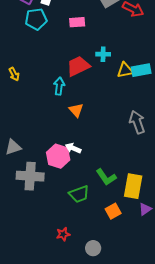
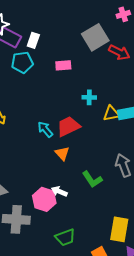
red trapezoid: (78, 66) -> (68, 126), moved
cyan arrow: (59, 86) -> (45, 129), turned -48
green L-shape: (106, 177) -> (92, 179), moved

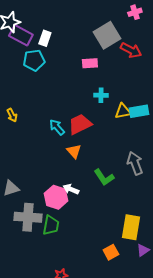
pink rectangle: (63, 65) -> (90, 63), moved
green trapezoid: (65, 237) -> (51, 225), moved, turned -60

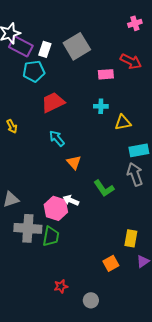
gray square: (107, 35) -> (77, 46), moved
pink rectangle: (90, 63) -> (106, 74), moved
cyan rectangle: (139, 111) -> (139, 150), moved
red trapezoid: (80, 124) -> (53, 102), moved
yellow rectangle: (131, 227) -> (131, 238), size x0.7

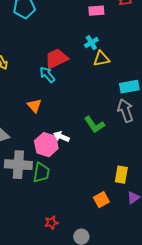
red trapezoid: (53, 102) -> (56, 59), moved
cyan cross: (101, 106) -> (91, 43), turned -32
yellow triangle: (123, 122) -> (101, 59), moved
orange triangle: (74, 162) -> (34, 106), moved

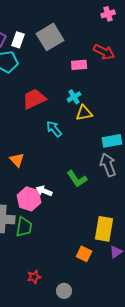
red trapezoid: (56, 59) -> (34, 99), moved
cyan arrow: (47, 75) -> (54, 129), moved
yellow rectangle: (121, 175) -> (104, 229), size x1.4
orange square: (101, 200) -> (84, 254), turned -35

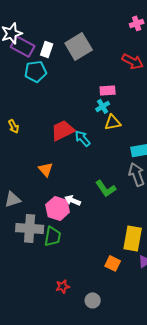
pink rectangle: (79, 65) -> (108, 90), moved
red trapezoid: (34, 99) -> (63, 130), moved

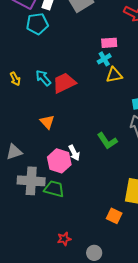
cyan arrow: (83, 138) -> (43, 78), moved
white arrow: (73, 200) -> (74, 153), turned -140
green trapezoid: (53, 236) -> (54, 189), turned -85

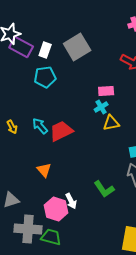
cyan pentagon: (37, 24) -> (45, 77), moved

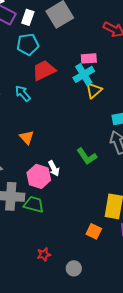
cyan cross: (101, 107) -> (84, 74), size x1.5
yellow triangle: (111, 123) -> (94, 90), turned -30
red trapezoid: (61, 131) -> (44, 70), moved

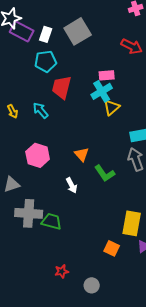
red trapezoid: (44, 70) -> (62, 87), turned -50
orange triangle: (27, 137) -> (82, 154), moved
pink hexagon: (39, 176) -> (38, 155), moved

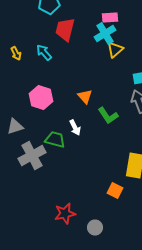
gray cross: (29, 213) -> (32, 156), turned -32
green trapezoid: (52, 221) -> (55, 140), moved
red star: (62, 271) -> (65, 214), size x1.5

